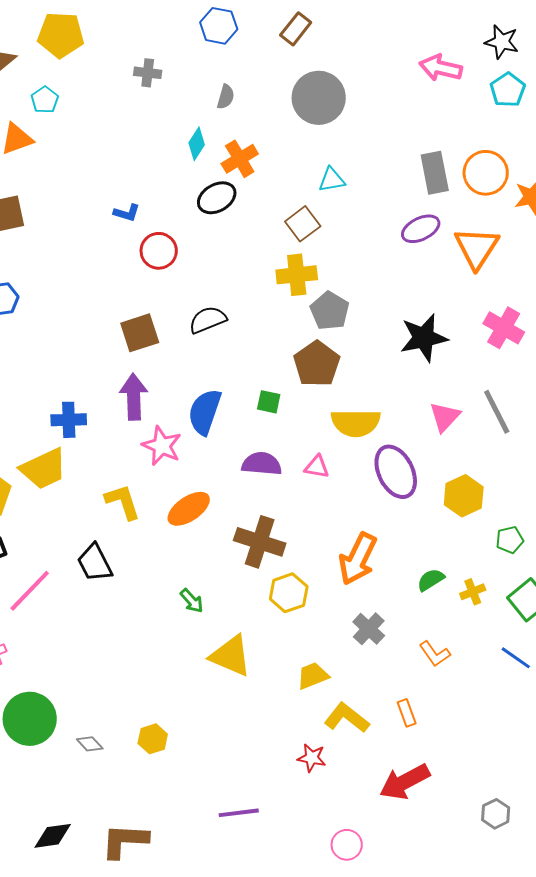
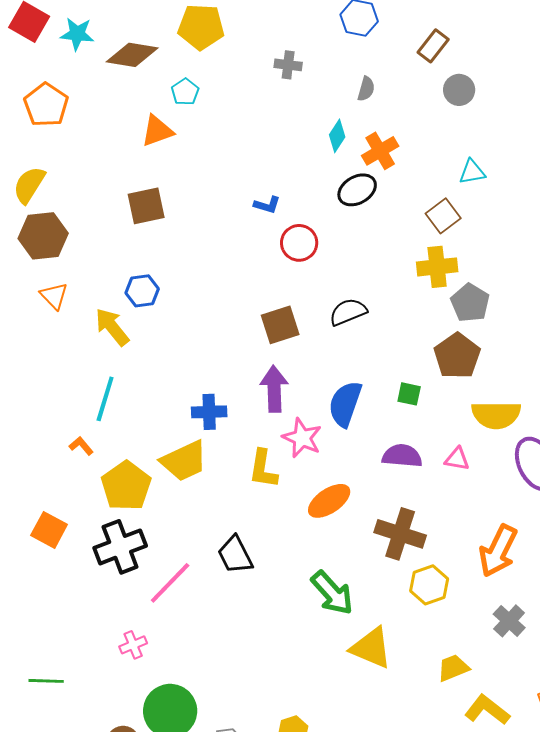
brown rectangle: (296, 29) -> (433, 46), moved
gray circle: (319, 98) -> (459, 90), size x0.6
yellow L-shape: (123, 502) -> (263, 469), moved, turned -153
green arrow: (192, 601) -> (332, 593), size x1.8

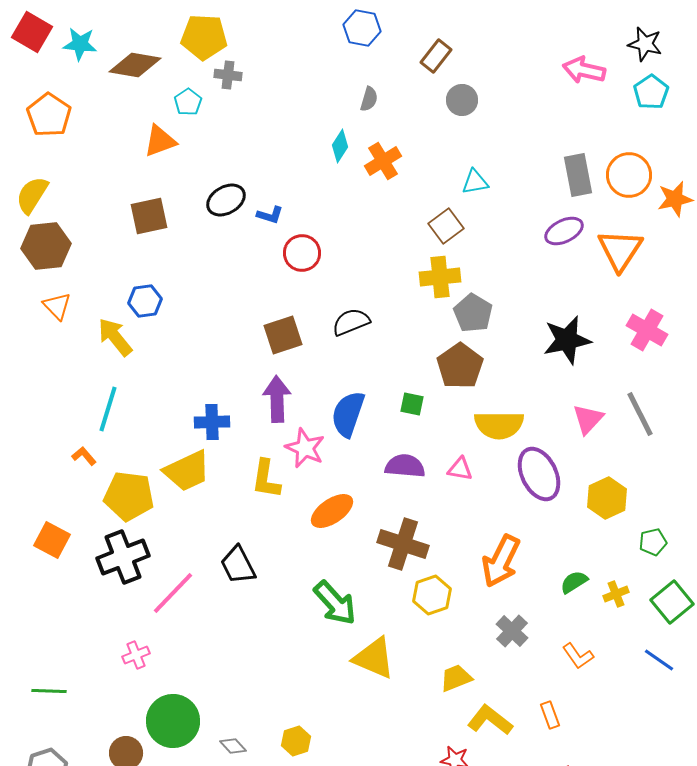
gray cross: (288, 65) -> (228, 75), moved
black ellipse: (357, 190) -> (226, 200), moved
yellow pentagon: (126, 486) -> (129, 496), turned -30

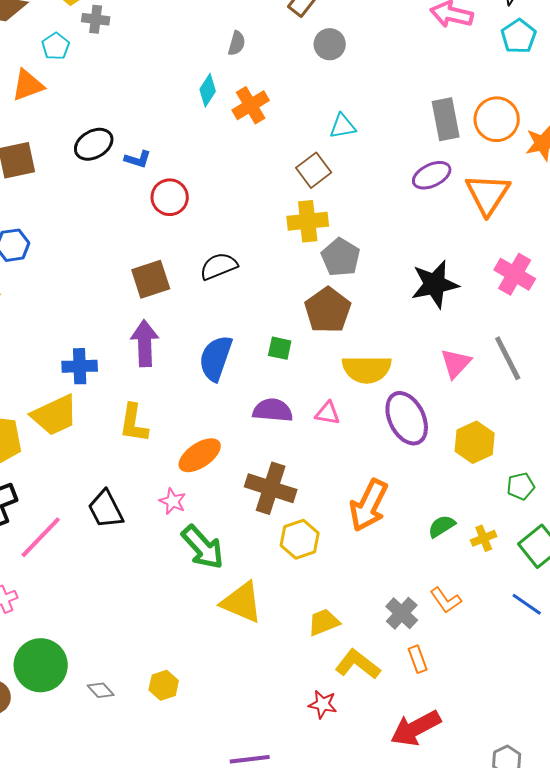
pink star: (305, 448) -> (173, 501), moved, size x0.7
gray cross: (512, 631) -> (402, 613), moved

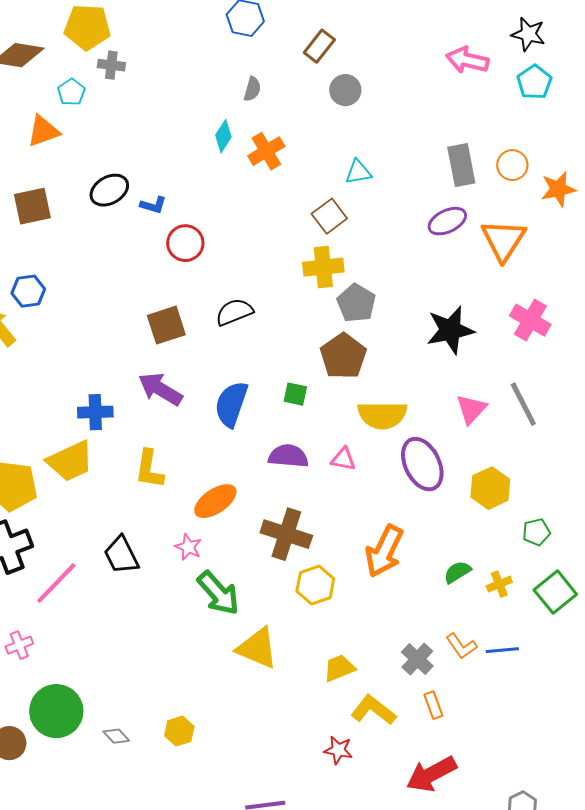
orange circle: (497, 119) -> (512, 165), size x0.7
purple arrow: (145, 343) -> (160, 389), turned -57
blue line: (527, 604) -> (502, 650), moved, turned -40

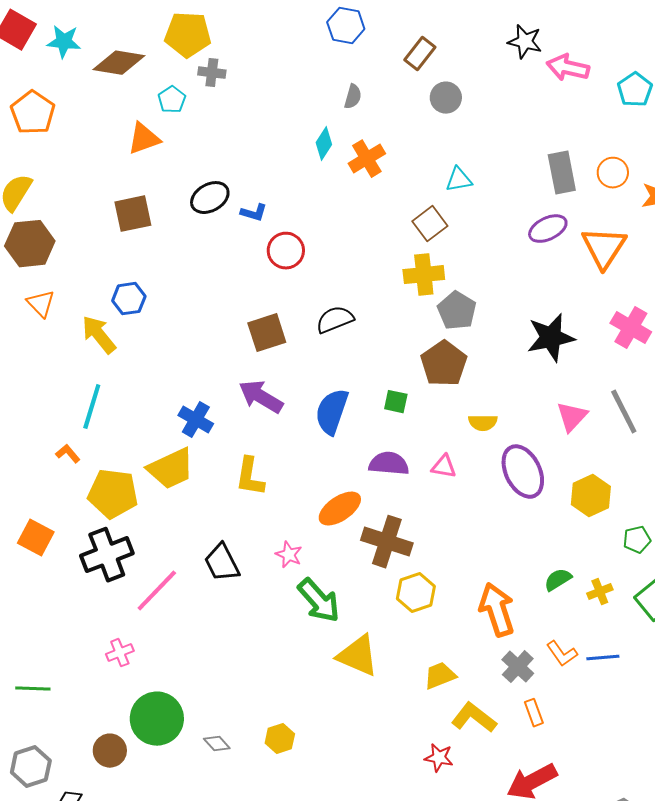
black star: (528, 34) -> (525, 42), moved
blue cross: (95, 412) -> (196, 420), turned 32
yellow semicircle: (382, 415) -> (483, 423), size x0.6
orange ellipse: (215, 501) -> (340, 509), moved
orange arrow: (384, 551) -> (497, 610), moved, turned 136

